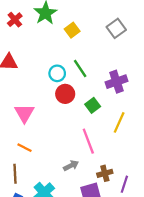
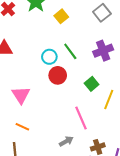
purple cross: (116, 82) -> (103, 51), moved
green square: (93, 105) -> (92, 84), moved

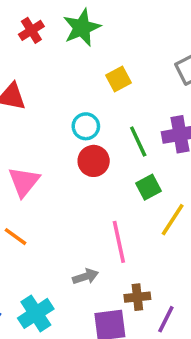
yellow square: (61, 16) -> (119, 79), moved
green line: (70, 51) -> (138, 142), moved

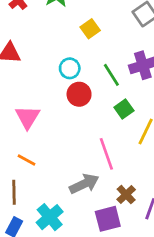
gray arrow: (85, 277) -> (84, 184), size x1.5
brown cross: (137, 297) -> (126, 195), turned -30

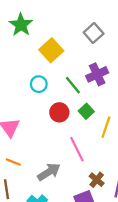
yellow square: (90, 29) -> (51, 50), size x1.5
red circle: (79, 94) -> (59, 112), moved
gray arrow: (84, 184) -> (49, 172), moved

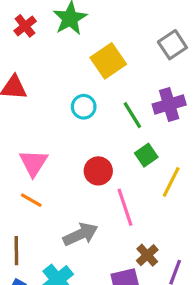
red circle: (59, 112) -> (98, 171), moved
orange line: (13, 162) -> (31, 200), moved

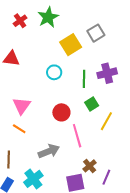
gray square: (172, 45) -> (96, 33), moved
green line: (132, 115) -> (84, 79), turned 30

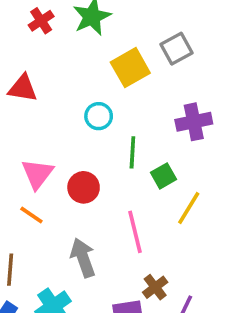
green line: (84, 79) -> (132, 152), moved
red circle: (61, 112) -> (84, 187), moved
gray arrow: (49, 151) -> (83, 258), turned -90

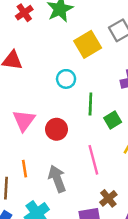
orange line: (31, 215) -> (25, 169), moved, turned 48

